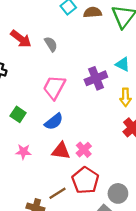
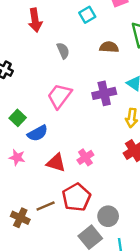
brown semicircle: (93, 12) -> (109, 47), moved
red arrow: (21, 39) -> (35, 20), moved, turned 35
blue semicircle: (54, 122) -> (38, 133), moved
pink cross: (84, 150) -> (85, 157), moved

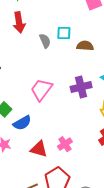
cyan square: (87, 15) -> (64, 33), moved, turned 32
gray semicircle: (63, 51) -> (45, 41), moved

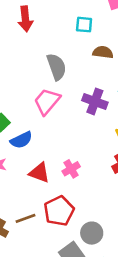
cyan square: (64, 33) -> (84, 25), moved
gray semicircle: (45, 41) -> (57, 67), moved, size x1.5
purple cross: (81, 87) -> (95, 101), turned 30

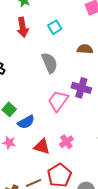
cyan square: (84, 25) -> (55, 27), moved, turned -32
pink trapezoid: (47, 101) -> (58, 101), moved

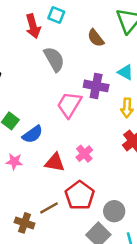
red arrow: (23, 27) -> (33, 26), moved
cyan square: (55, 27) -> (56, 15), turned -32
brown semicircle: (85, 49) -> (96, 38), turned -126

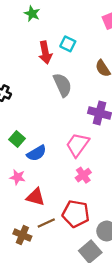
pink trapezoid: (69, 105) -> (78, 145), moved
red triangle: (55, 162) -> (36, 197), moved
red pentagon: (80, 195) -> (76, 214), turned -30

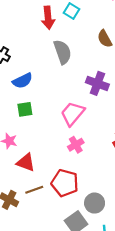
green square: (17, 139) -> (25, 109), moved, turned 35
blue semicircle: (37, 153) -> (23, 81), moved

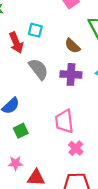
purple cross: (97, 83) -> (71, 74), moved
pink trapezoid: (73, 114) -> (64, 121), turned -30

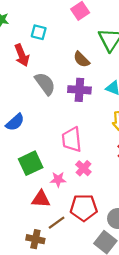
cyan square: (35, 30) -> (39, 32), moved
green square: (21, 131) -> (31, 163), moved, size x1.5
pink star: (15, 163) -> (58, 179), moved

